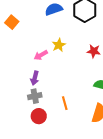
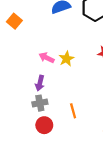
yellow star: (59, 45) -> (66, 59), moved
pink arrow: (41, 55) -> (46, 58), turned 56

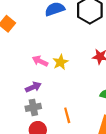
purple arrow: (40, 83) -> (33, 87), turned -128

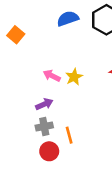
orange line: (67, 115) -> (69, 135), moved

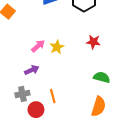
pink arrow: (52, 76) -> (38, 46), turned 112
gray cross: (44, 126) -> (22, 94), moved

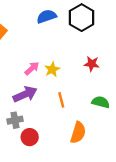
purple arrow: (32, 70) -> (25, 94), size x1.5
orange line: (53, 96) -> (61, 100), moved
orange semicircle: (99, 106) -> (78, 133), moved

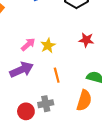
gray cross: (15, 120) -> (46, 104), moved
orange semicircle: (78, 133) -> (84, 100), moved

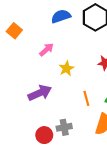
pink arrow: (28, 44) -> (46, 50), moved
orange line: (57, 75) -> (86, 98), moved

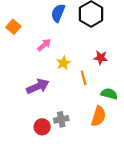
blue semicircle: (61, 16) -> (58, 13), turned -48
orange line: (86, 98) -> (84, 78), moved

